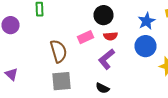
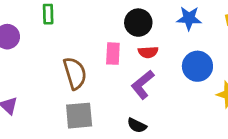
blue star: (146, 21) -> (189, 18), moved, turned 30
pink rectangle: (86, 37) -> (113, 54), turned -63

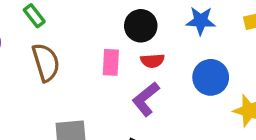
green rectangle: (48, 14) -> (34, 16), turned -36
brown semicircle: (75, 73) -> (46, 62), moved

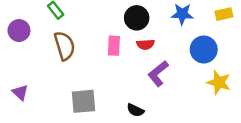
blue circle: (211, 77) -> (204, 49), moved
purple L-shape: (146, 99) -> (158, 74), moved

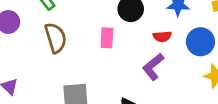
red semicircle: (145, 44) -> (162, 36), moved

